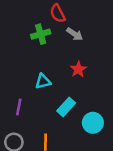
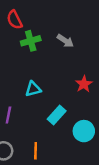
red semicircle: (58, 13) -> (15, 20), moved
red star: (78, 69) -> (84, 84), moved

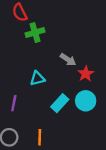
gray arrow: (65, 41) -> (68, 60), moved
cyan circle: (84, 131) -> (86, 101), moved

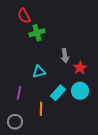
gray arrow: (68, 60) -> (65, 56), turned 48
orange line: (40, 137) -> (41, 109), moved

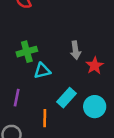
green cross: (37, 33) -> (27, 52), moved
cyan circle: (80, 91) -> (95, 107), moved

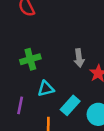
cyan triangle: (42, 71) -> (46, 89), moved

